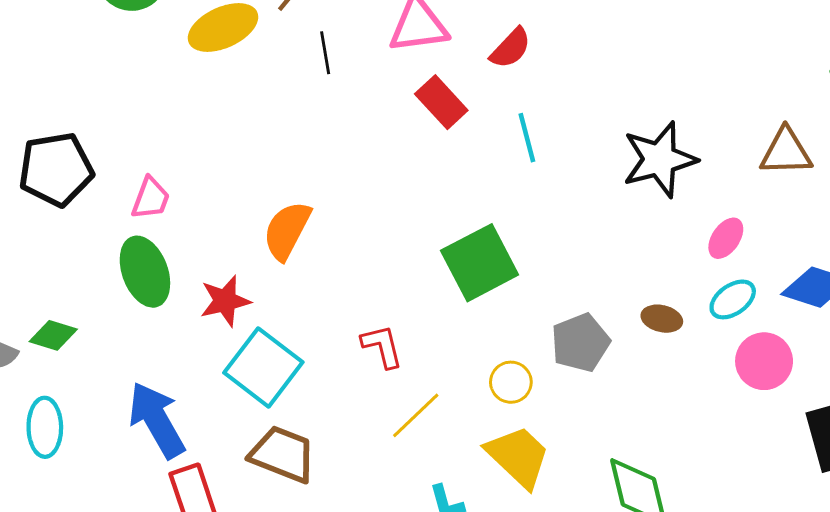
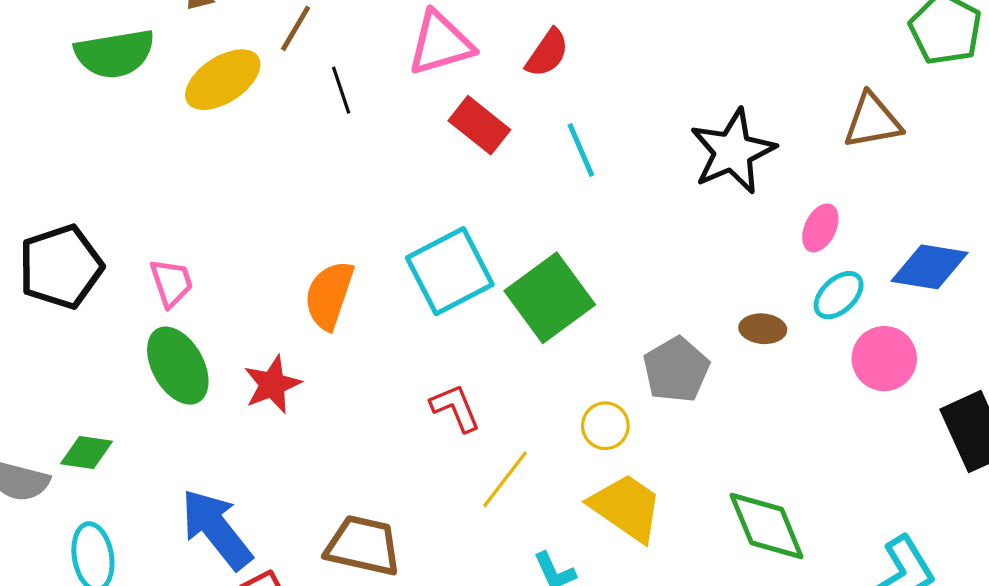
pink trapezoid: (151, 198) -> (171, 283), turned -30
cyan square: (263, 367) -> (450, 271), moved, turned 34

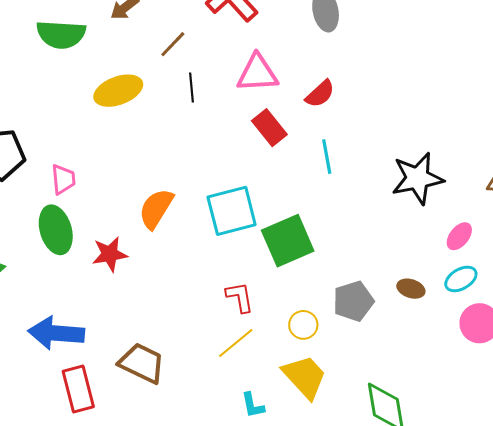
yellow ellipse: (223, 80) -> (118, 91), moved
red L-shape: (455, 408) -> (240, 297), moved
blue arrow: (217, 529) -> (56, 333), turned -60

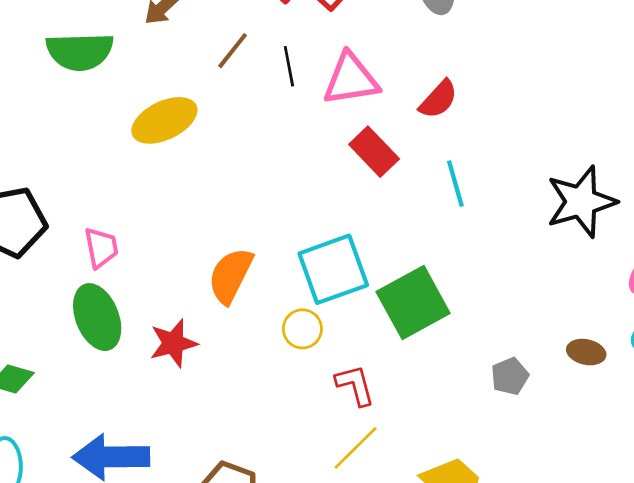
black line: (192, 88) -> (289, 66), moved
gray pentagon: (353, 301) -> (510, 376), size x0.7
yellow circle: (303, 325) -> (302, 329), moved

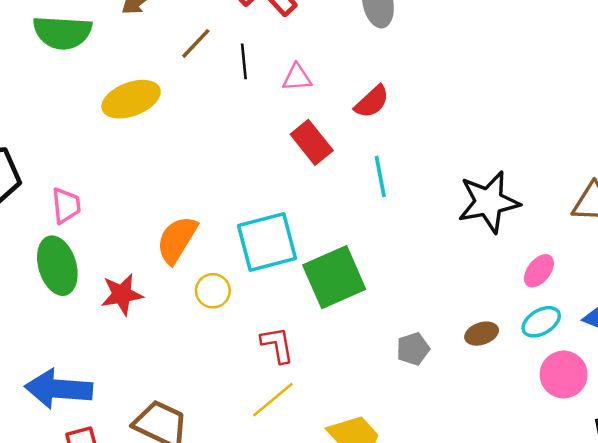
pink triangle: (351, 79) -> (297, 78), size x0.6
yellow circle: (302, 329) -> (213, 291), moved
brown ellipse: (586, 352) -> (482, 334), turned -36

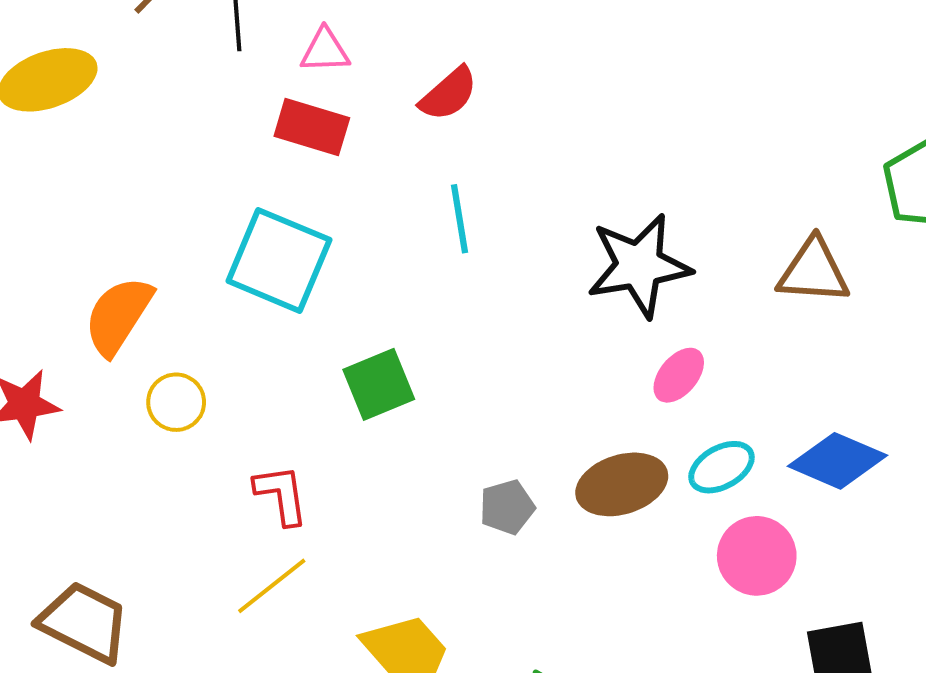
red rectangle: (312, 142) -> (312, 127), moved, turned -36
cyan square: (267, 242) -> (279, 260), moved, turned 36
pink ellipse: (539, 271) -> (679, 375), moved
green square: (334, 277) -> (379, 384), size x0.7
brown ellipse: (482, 334) -> (622, 484), size x1.6

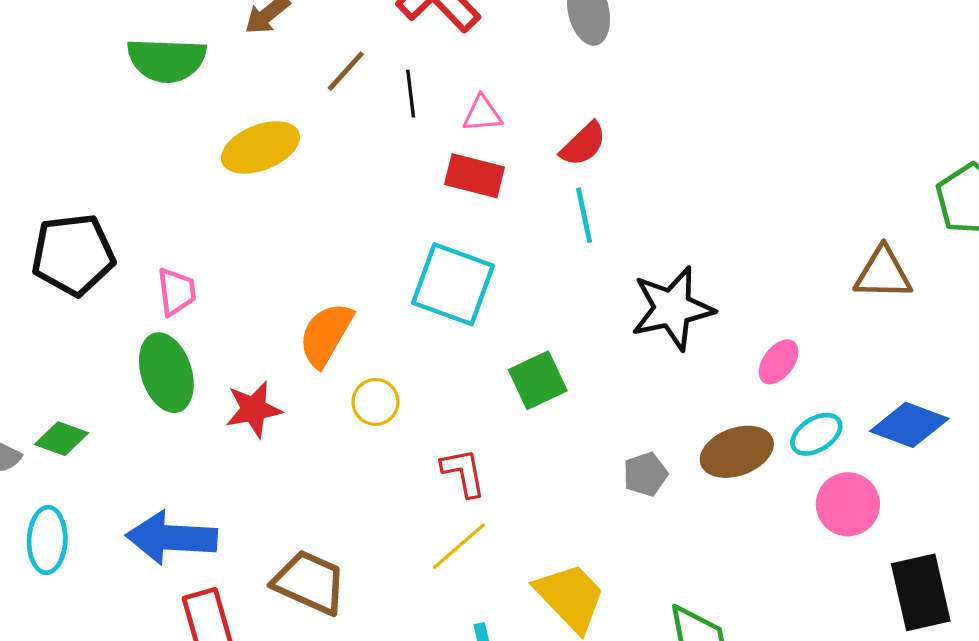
cyan line: (459, 219) -> (584, 215), moved
black star: (639, 266) -> (672, 308), moved

